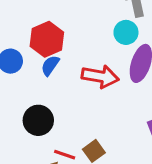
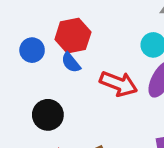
blue semicircle: (50, 65) -> (71, 63), turned -85

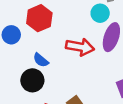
blue semicircle: (71, 63) -> (41, 60), moved

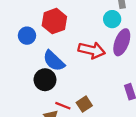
blue semicircle: (41, 60) -> (54, 61), size x1.5

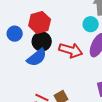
blue semicircle: (54, 61) -> (37, 58), turned -85
black circle: (45, 80) -> (42, 41), moved

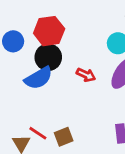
red arrow: (71, 50) -> (86, 75), size x0.6

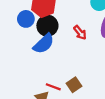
blue circle: (13, 41) -> (26, 19), moved
red arrow: (86, 75) -> (80, 33), turned 40

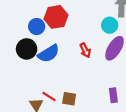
black circle: (47, 26) -> (27, 49), moved
brown square: (74, 85) -> (69, 99), turned 32

